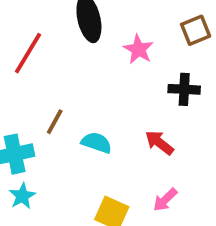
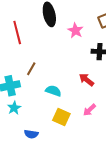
red line: (28, 53) -> (17, 32), turned -45
cyan semicircle: (97, 143) -> (53, 91), moved

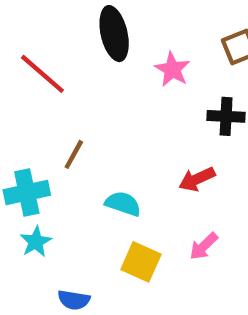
red line: (17, 32) -> (42, 74), turned -35
red arrow: (86, 80) -> (197, 179), turned -63

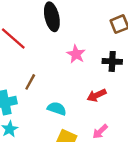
pink star: (172, 69) -> (76, 54), moved

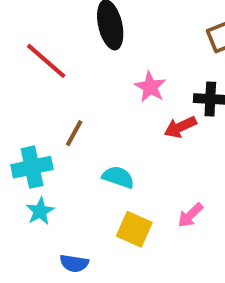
red arrow: (97, 95) -> (180, 127), moved

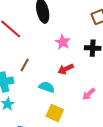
red arrow: (180, 127) -> (66, 69), moved
pink arrow: (190, 215) -> (89, 94), moved

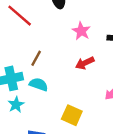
cyan semicircle: (47, 87) -> (39, 84), moved

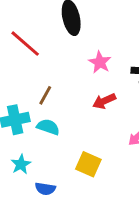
cyan star: (16, 105) -> (21, 164), moved

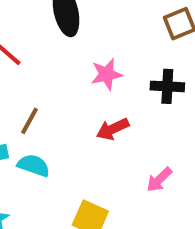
pink star: (100, 62) -> (107, 74), turned 30

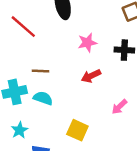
brown line: (30, 121) -> (40, 71), turned 63

